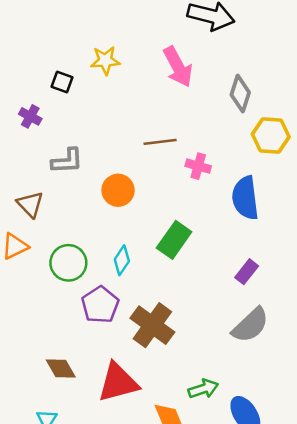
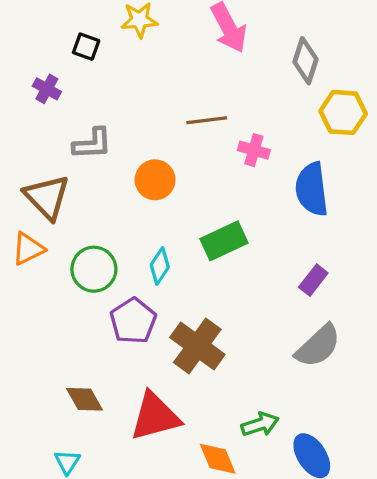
brown triangle: (30, 204) -> (47, 197), size x1.4
green rectangle: (174, 240) -> (224, 241), turned 30

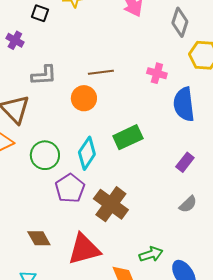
brown line: (207, 120) -> (101, 72), moved
pink cross: (254, 150) -> (157, 73), moved
cyan diamond: (160, 266) -> (87, 153), size x1.4
gray semicircle: (318, 346) -> (188, 204), size x0.6

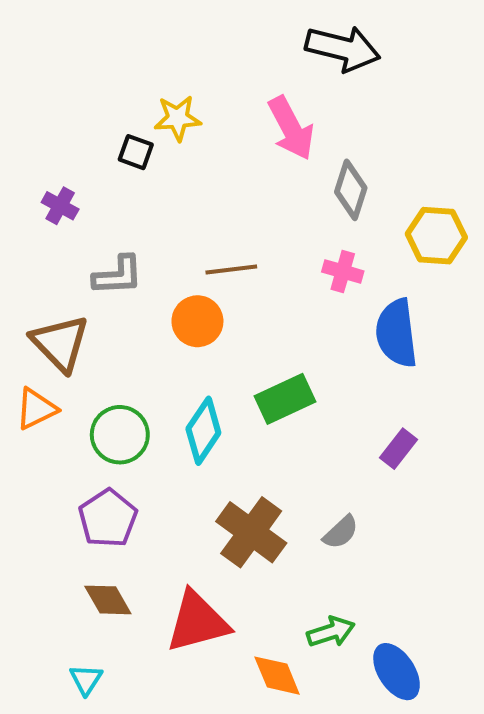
black square: (40, 13) -> (136, 152), moved
gray diamond: (180, 22) -> (351, 190), moved
purple pentagon: (70, 188) -> (108, 518), moved
gray semicircle: (188, 204) -> (341, 532), moved

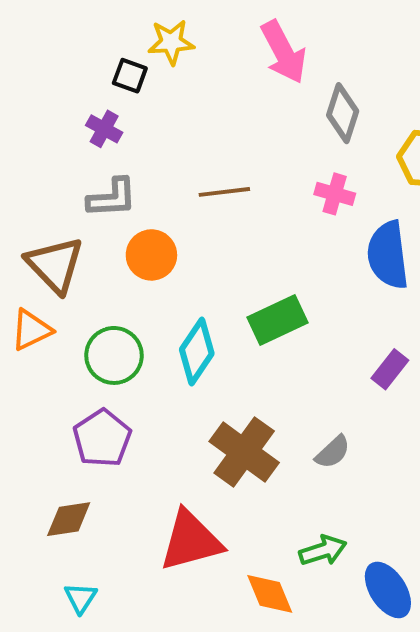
purple cross: (60, 206) -> (104, 129), moved
orange circle: (197, 321) -> (151, 255), moved
brown diamond: (108, 600) -> (69, 519), moved, turned -69

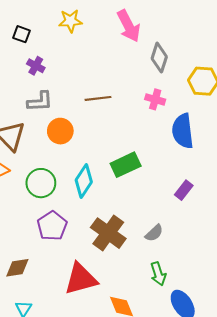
black square: (130, 76) -> (22, 34), moved
purple pentagon: (102, 438) -> (52, 226), moved
green arrow: (323, 551) -> (158, 274), moved, turned 90

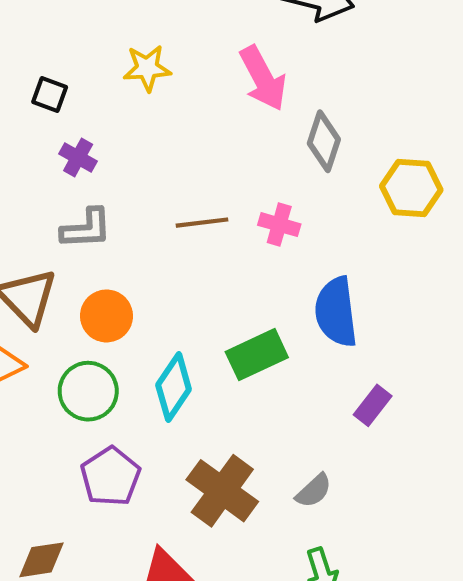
pink cross: (155, 99) -> (279, 225), moved
orange circle: (60, 131) -> (106, 316), moved
blue semicircle: (183, 131) -> (336, 312), moved

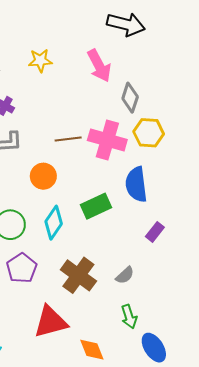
yellow hexagon: (411, 188) -> (149, 133), moved
pink cross: (279, 225) -> (107, 140), size x1.8
orange circle: (106, 316) -> (43, 176), moved

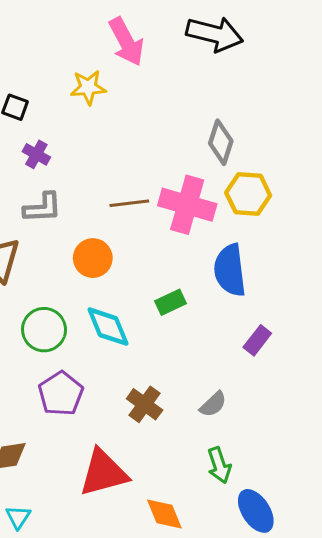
pink arrow: (99, 66) -> (126, 42), moved
green rectangle: (96, 206) -> (170, 302), size x0.7
cyan diamond: (54, 223) -> (108, 327), turned -56
brown cross: (78, 275) -> (145, 404), size x0.7

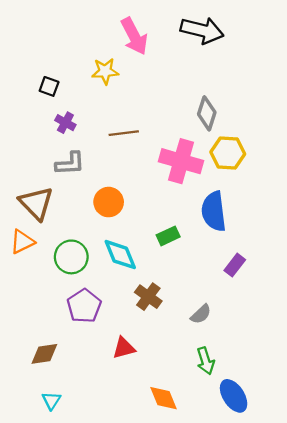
brown line: (129, 203) -> (124, 133), moved
brown cross: (145, 404) -> (148, 297), moved
red triangle: (103, 473) -> (124, 348), moved, size x0.6

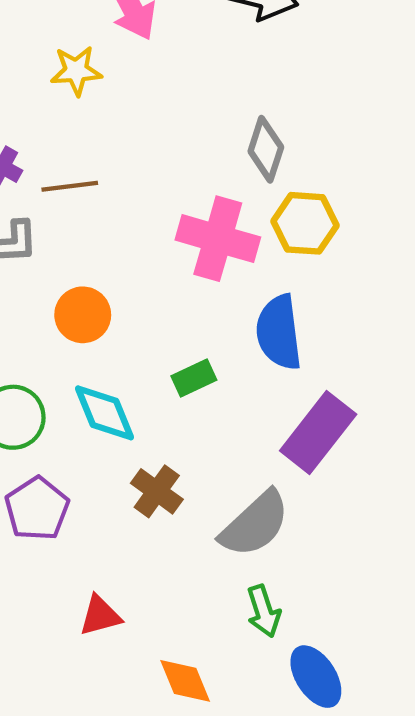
brown line: (124, 133) -> (70, 186), moved
purple rectangle: (235, 265) -> (318, 433), size x1.8
gray semicircle: (201, 314) -> (255, 524), size x1.8
red triangle: (124, 348) -> (100, 616), moved

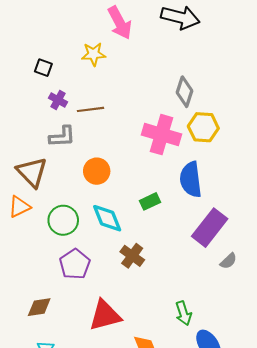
gray semicircle: (255, 524) -> (228, 261), moved, size x0.5
red triangle: (100, 616) -> (105, 315), size x1.6

